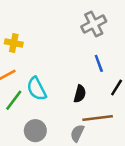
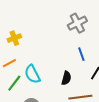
yellow cross: (14, 43) -> (14, 38), turned -32

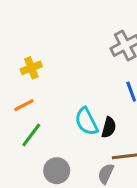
cyan semicircle: (32, 74) -> (86, 121), moved

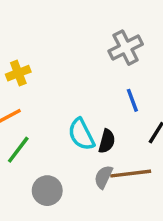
gray semicircle: (106, 174) -> (103, 177), moved

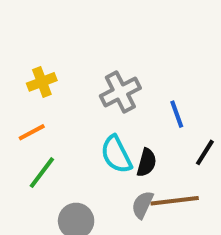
gray cross: (126, 48) -> (120, 92), moved

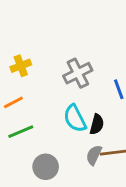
green line: (42, 173) -> (21, 132), turned 30

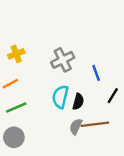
cyan semicircle: (75, 118) -> (60, 97), turned 40
gray circle: (46, 167) -> (14, 137), moved

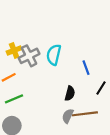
gray cross: (63, 60) -> (29, 56), moved
cyan semicircle: (60, 97) -> (54, 55), moved

